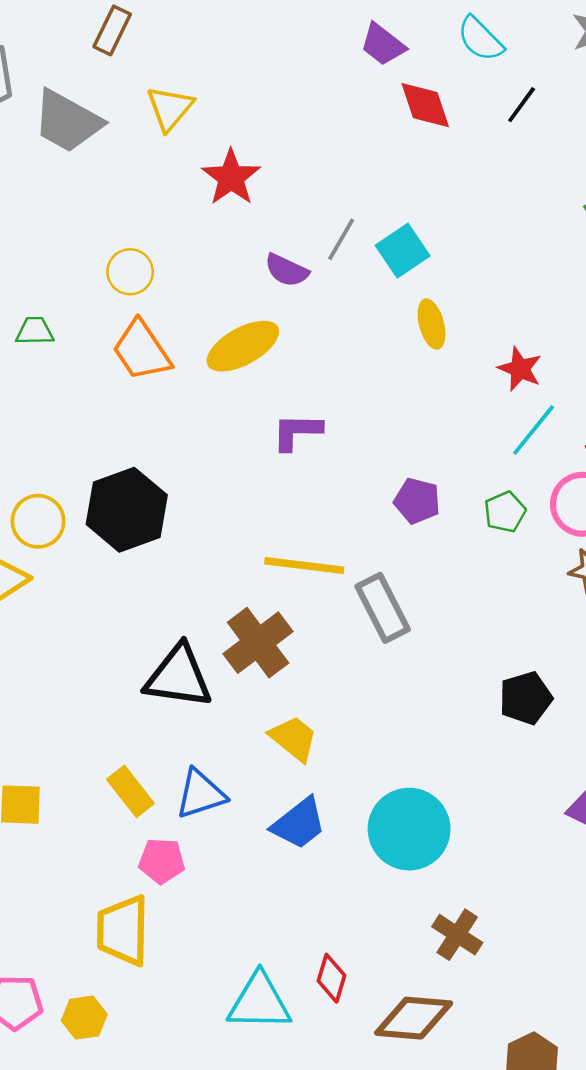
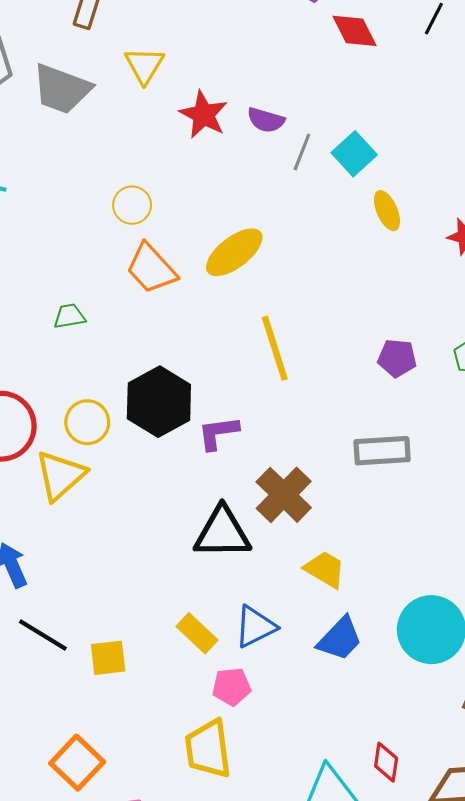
purple semicircle: (287, 270) -> (266, 120), moved
green trapezoid: (35, 331) -> (69, 316), moved
purple L-shape: (297, 432) -> (218, 433), moved
yellow line: (304, 565) -> (275, 348), moved, turned 74
gray rectangle: (383, 608) -> (382, 451), turned -58

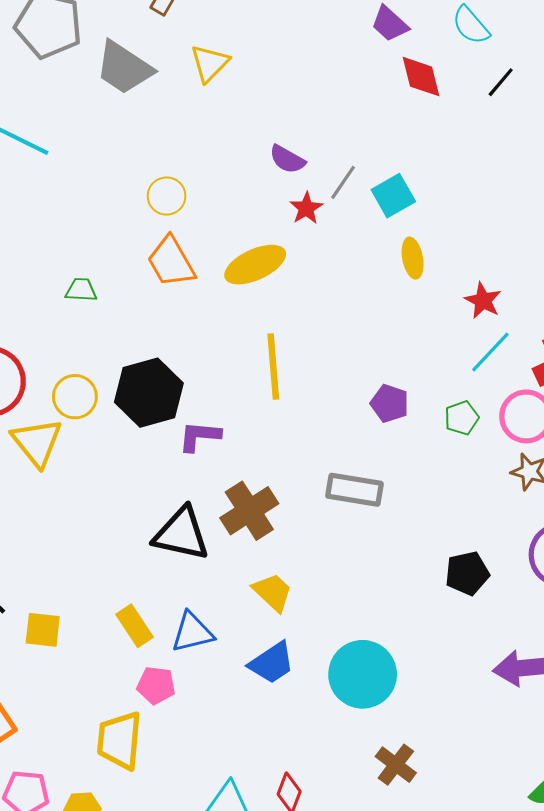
red star: (204, 115) -> (306, 208), moved, size x0.7
purple semicircle: (266, 120) -> (287, 159), moved
yellow triangle: (60, 475) -> (37, 442), turned -40

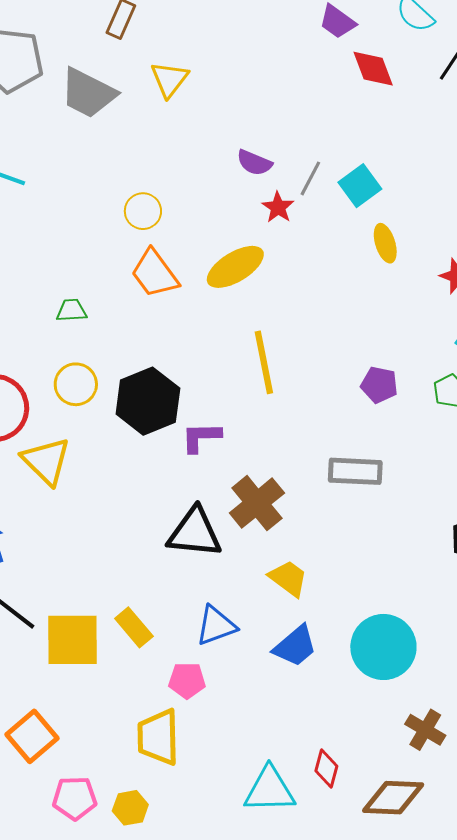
yellow circle: (75, 397) -> (76, 384), moved
yellow rectangle: (134, 626) -> (134, 627), moved
yellow square: (43, 630) -> (73, 640), size x1.6

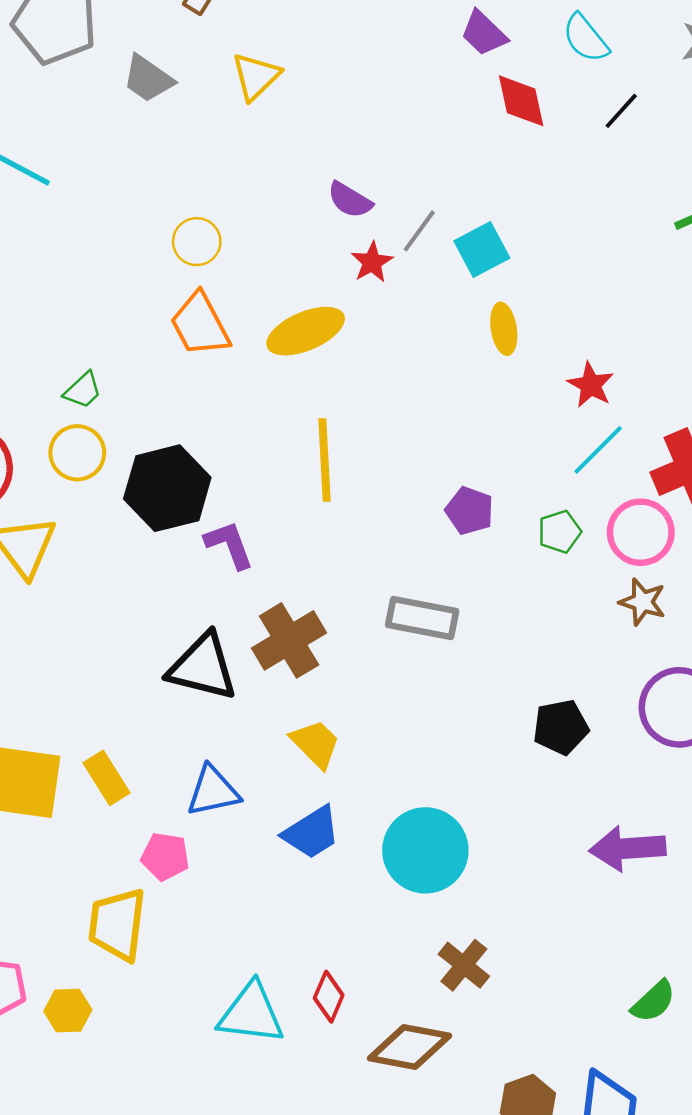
gray trapezoid: (88, 93) -> (148, 79), size x0.7
green trapezoid: (72, 310) -> (83, 390), moved, turned 132
purple L-shape: (201, 437) -> (229, 545), turned 63

